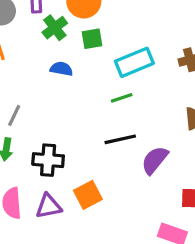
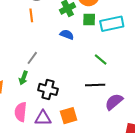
cyan rectangle: (134, 62) -> (112, 24), moved
green line: (122, 98) -> (101, 60), turned 48

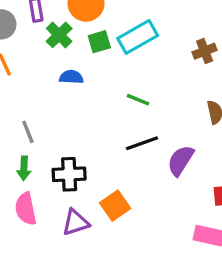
gray line: (32, 58) -> (28, 132), turned -40
pink semicircle: (21, 112) -> (26, 209), moved

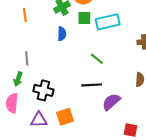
blue semicircle: (71, 77) -> (62, 34), turned 72

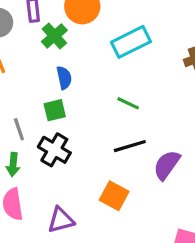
green square: (84, 18) -> (55, 110), moved
black cross: (43, 90) -> (54, 150), moved, turned 30
orange square: (65, 117) -> (114, 196), moved, turned -30

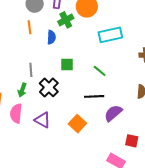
blue semicircle: (64, 78) -> (51, 37), moved
green square: (55, 110) -> (67, 65), moved
purple triangle: (61, 220) -> (43, 120), moved, turned 30

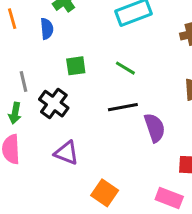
purple semicircle: (113, 113) -> (155, 128), turned 120
purple triangle: (43, 120) -> (67, 153), moved
orange square: (77, 124) -> (105, 193), moved

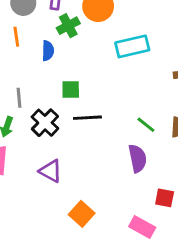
green line: (125, 68) -> (146, 125), moved
black line: (123, 107) -> (87, 118), moved

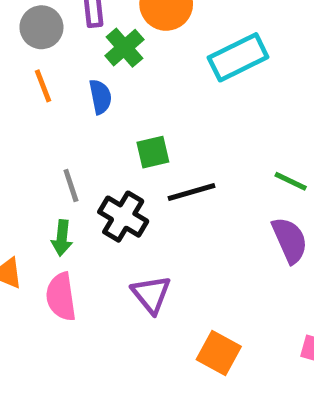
purple triangle: (51, 171) -> (151, 294), turned 35

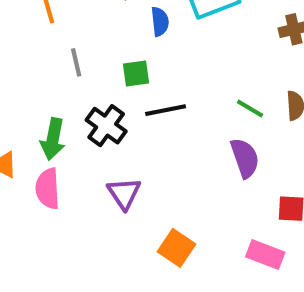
blue semicircle: (100, 97) -> (160, 22), moved
gray line: (71, 186) -> (76, 62), moved
green arrow: (62, 238) -> (53, 139), size x1.4

